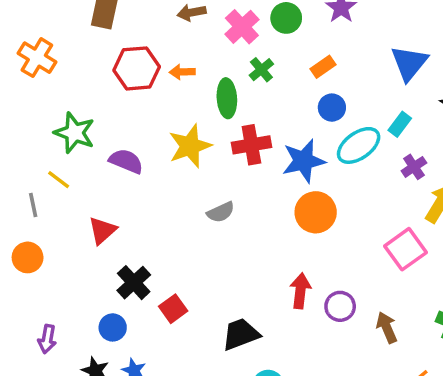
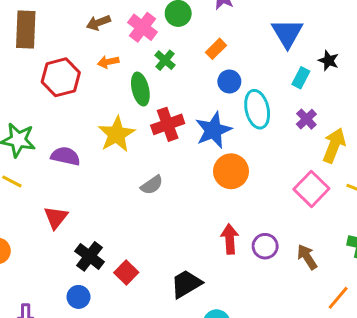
orange arrow: (182, 72) -> (108, 62), moved
cyan rectangle: (400, 124) -> (301, 78), moved
cyan ellipse: (359, 145) -> (257, 109), turned -57

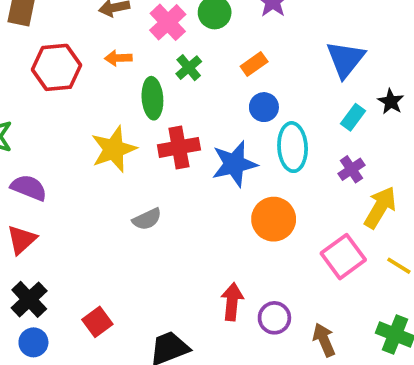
purple semicircle: (65, 156) -> (29, 188), moved
orange circle: (231, 171) -> (274, 219), moved
black cross: (89, 256) -> (29, 299), moved

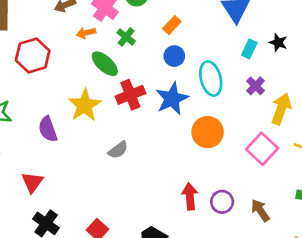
orange arrow: (118, 58) -> (86, 33), moved
green ellipse: (152, 98) -> (105, 64), turned -32
black star: (391, 102) -> (278, 43), moved
blue circle: (264, 107) -> (174, 56), moved
purple semicircle: (29, 188) -> (48, 129), moved, turned -120

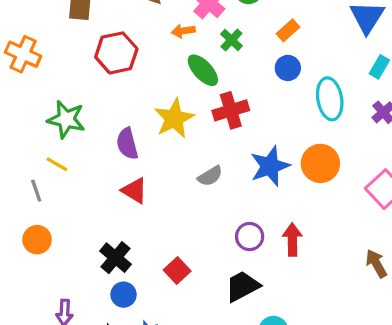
blue star: (172, 99) -> (270, 166), moved
red triangle: (32, 182) -> (134, 191), moved, turned -40
purple circle: (222, 202) -> (250, 237), moved

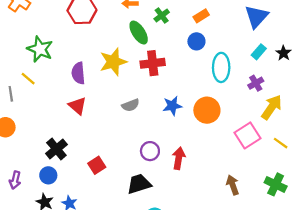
blue star: (270, 166) -> (172, 106), size x0.7
blue circle: (124, 295) -> (48, 175), moved

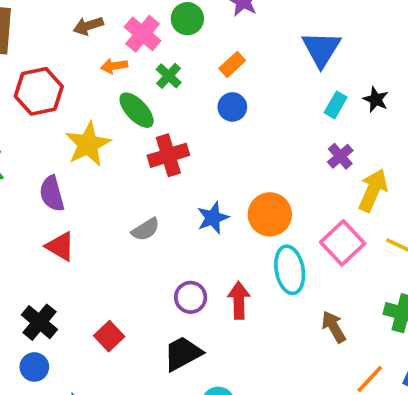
yellow star: (113, 62) -> (88, 144), moved
cyan ellipse: (221, 67) -> (290, 270), moved

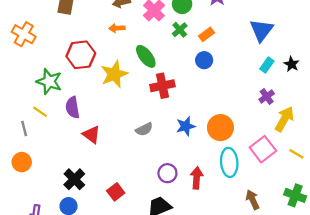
orange arrow: (114, 66) -> (117, 28), moved
green cross: (169, 76) -> (180, 30), moved
red hexagon: (39, 91) -> (81, 55), moved
purple semicircle: (52, 194) -> (73, 107), moved

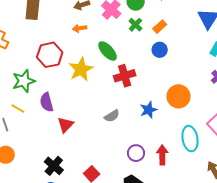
green star: (49, 82) -> (24, 81), turned -30
orange circle: (220, 128) -> (178, 96), moved
red triangle: (91, 135) -> (65, 125), turned 42

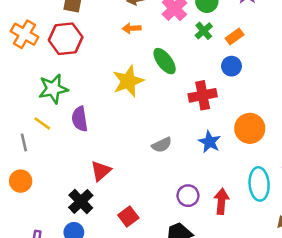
red hexagon: (50, 55) -> (66, 39), moved
red cross: (125, 76) -> (203, 95), moved
blue star: (149, 110) -> (210, 142), turned -30
red triangle: (65, 125) -> (101, 171), moved

